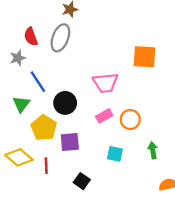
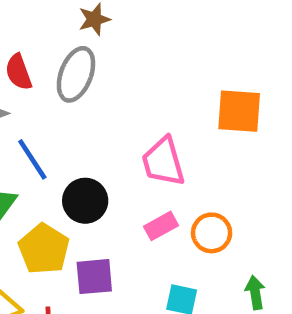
pink trapezoid: (105, 83) -> (163, 162), turned 80

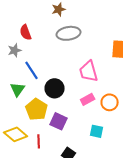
gray ellipse: (76, 74) -> (69, 33), moved, turned 60
purple square: (94, 277) -> (59, 121), turned 30

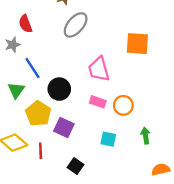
gray ellipse: (69, 33) -> (76, 25), turned -40
pink rectangle: (88, 99) -> (98, 102), turned 48

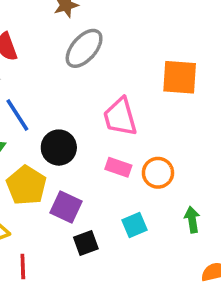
cyan square: (108, 139) -> (135, 225), turned -35
red line: (41, 151) -> (23, 266), moved
black square: (76, 166) -> (86, 243), moved, turned 35

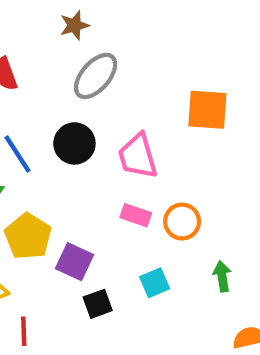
black circle: (59, 148) -> (74, 143), moved

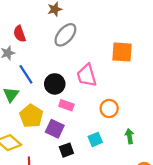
black circle: (74, 143) -> (55, 84), moved
pink rectangle: (136, 215) -> (66, 105), moved

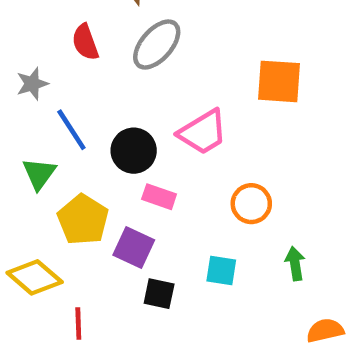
red semicircle: (20, 34) -> (85, 42), moved
pink trapezoid: (87, 75) -> (203, 132), turned -105
cyan square: (95, 139) -> (221, 270), turned 32
black square: (66, 150) -> (159, 294), turned 32

